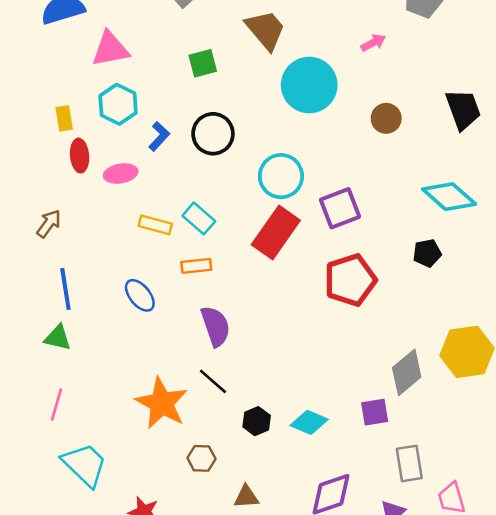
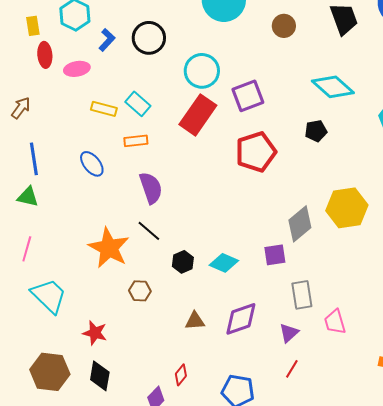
brown triangle: (246, 497) -> (195, 321), moved

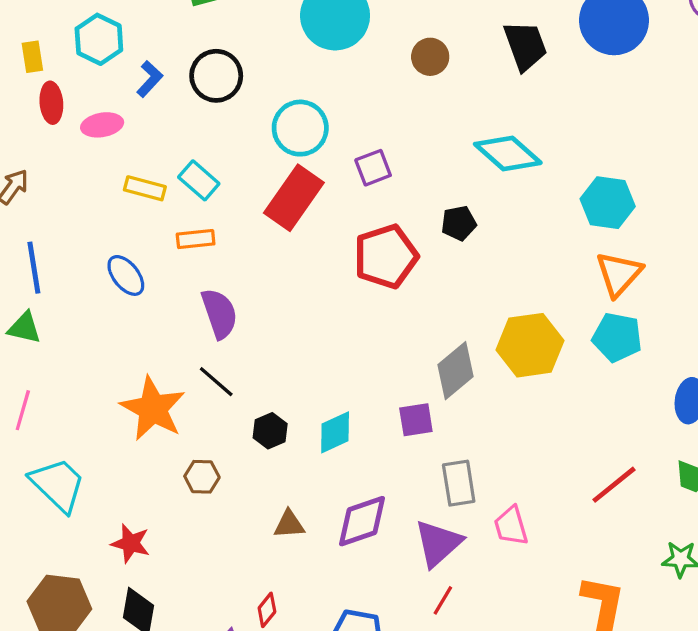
purple square: (248, 96) -> (373, 168), size x0.7
black pentagon: (316, 131) -> (459, 223), moved
cyan diamond: (224, 263) -> (335, 432), turned -48
purple triangle: (289, 333) -> (438, 543), size x1.6

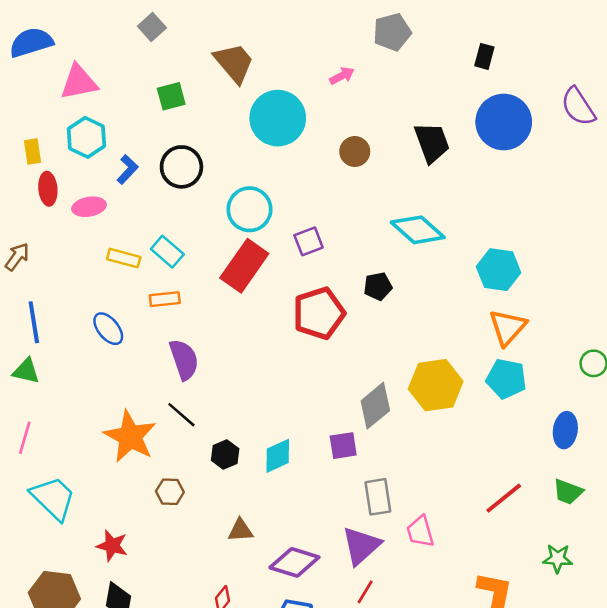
purple diamond: (362, 521) -> (294, 562), moved, turned 36

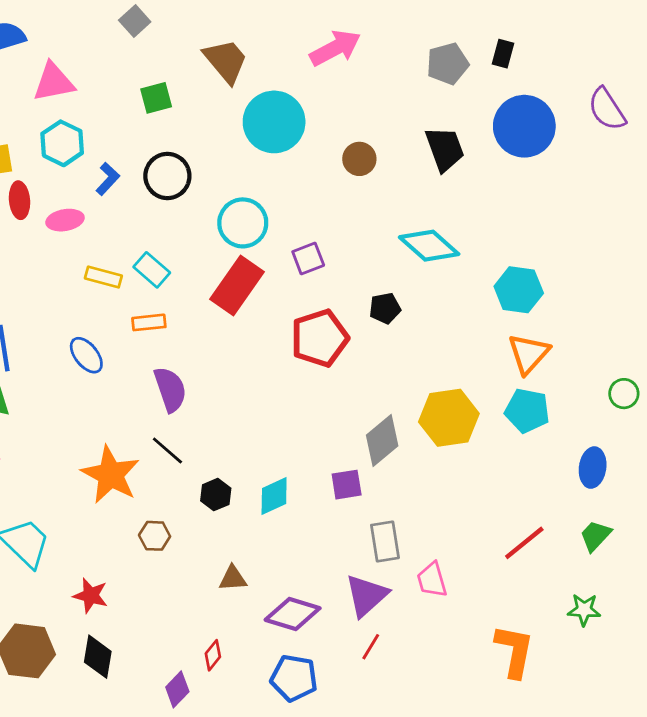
gray pentagon: (392, 32) -> (448, 64), moved
pink arrow: (342, 76) -> (335, 48), moved, size x1.8
green trapezoid: (568, 492) -> (595, 536), turned 112

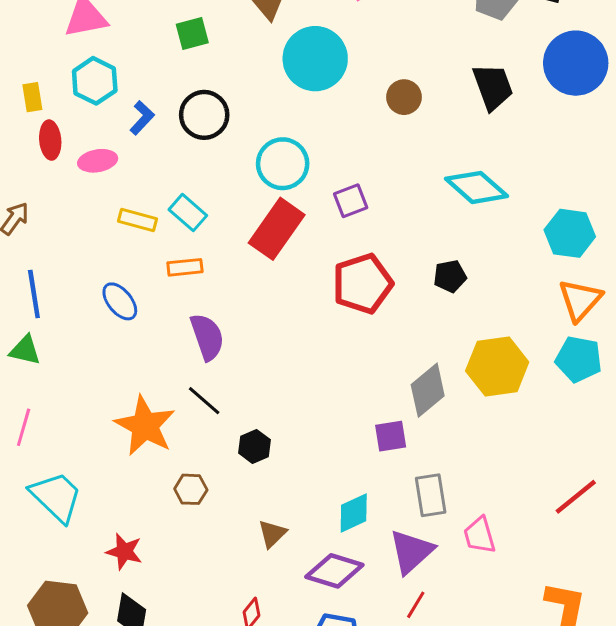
black pentagon: (385, 308) -> (450, 276), moved
cyan diamond: (274, 496) -> (354, 513), moved
brown triangle: (233, 578) -> (272, 534), turned -40

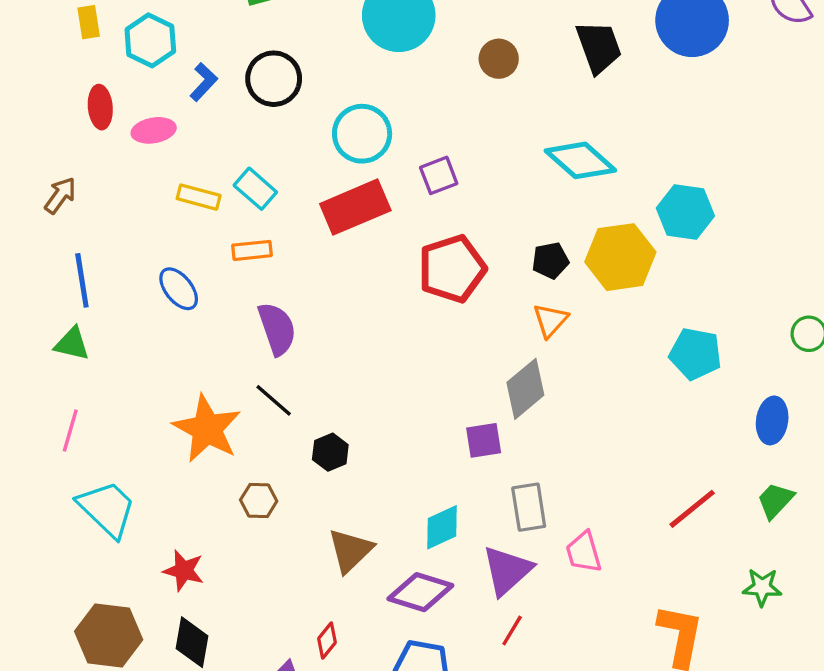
yellow rectangle: (32, 97) -> (89, 22), moved
red rectangle: (277, 229) -> (355, 207), turned 32
orange triangle: (580, 300) -> (550, 320), moved, size x0.7
yellow hexagon: (497, 367) -> (620, 257), moved
brown triangle: (272, 534) -> (350, 550), size x1.4

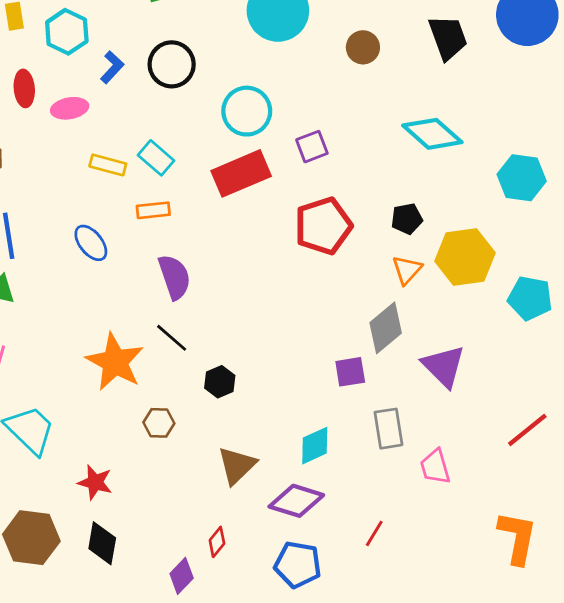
yellow hexagon: (620, 257) -> (465, 257), moved
purple triangle: (507, 570) -> (444, 366), moved, turned -33

